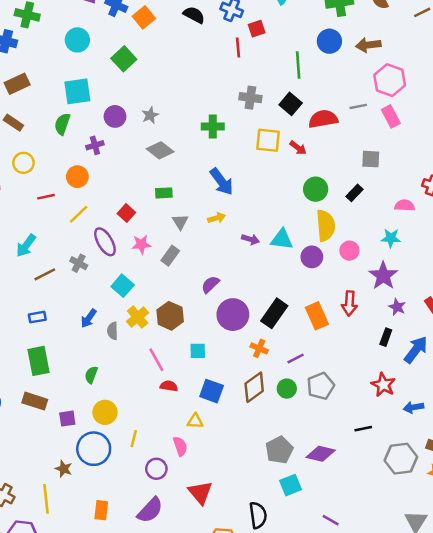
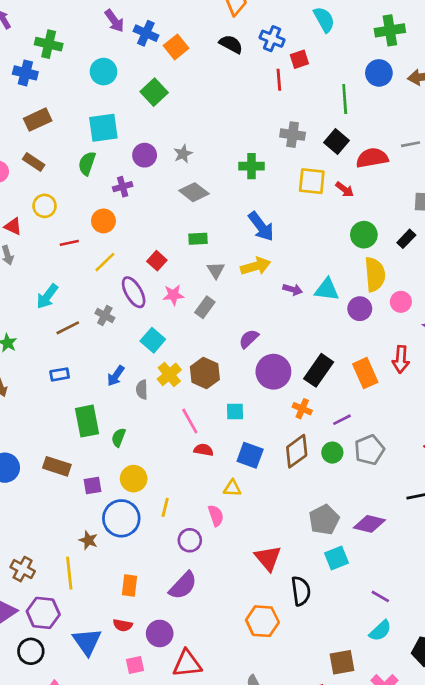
yellow arrow: (217, 218) -> (256, 266), size x1.5
green rectangle: (39, 361) -> (87, 421), moved
red triangle: (200, 493) -> (268, 558), moved

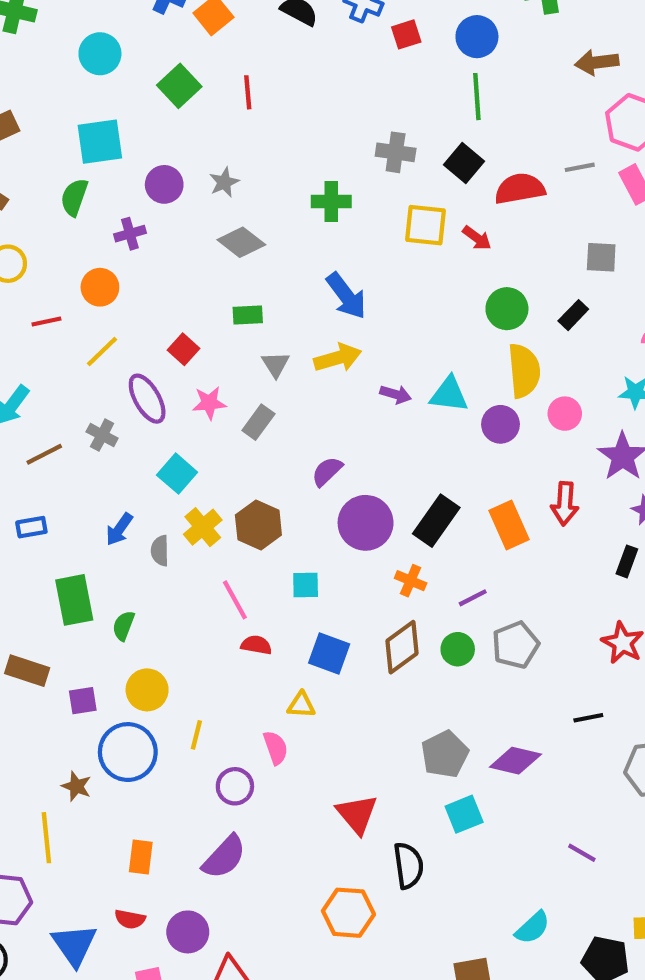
blue circle: (379, 73) -> (477, 37), moved
red line: (279, 80) -> (248, 92), moved
purple line: (380, 596) -> (582, 853), moved

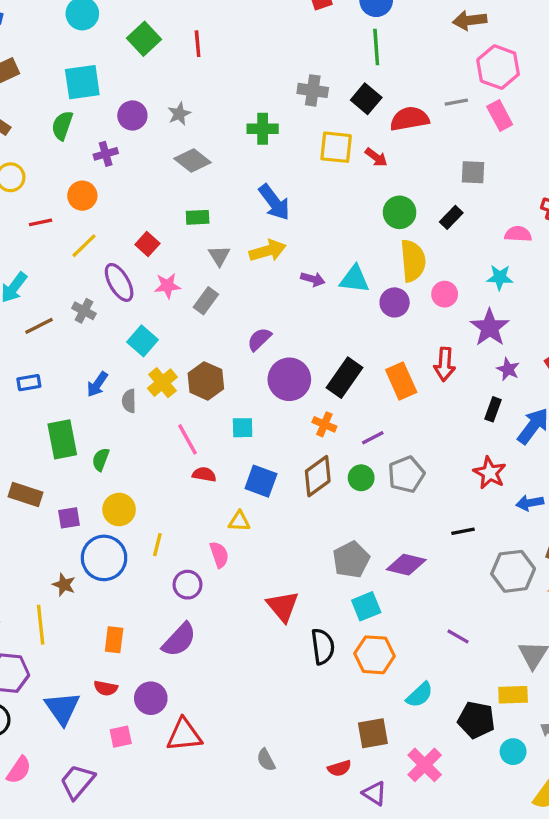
orange hexagon: (348, 913) -> (374, 655), moved

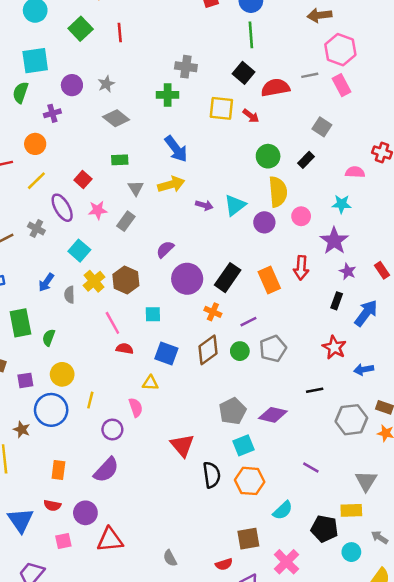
gray cross: (313, 90) -> (186, 67), moved
gray square: (473, 172) -> (322, 127), turned 30
cyan triangle: (354, 279) -> (235, 205), turned -45

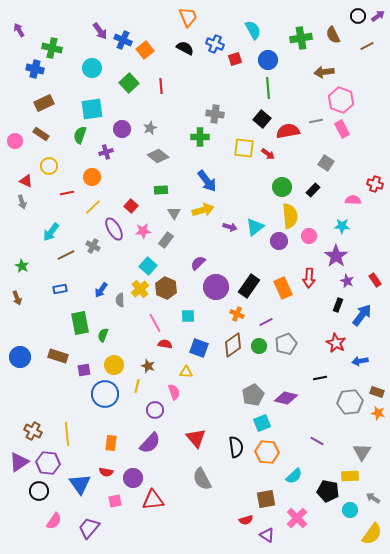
cyan square: (79, 251) -> (148, 266), moved
brown star: (22, 429) -> (148, 366), moved
red triangle: (182, 445) -> (196, 438), moved
gray semicircle: (170, 558) -> (202, 479), moved, size x1.6

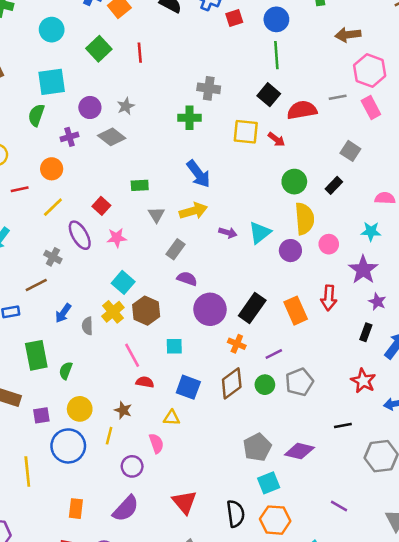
gray diamond: (158, 156) -> (112, 137), moved
gray rectangle: (166, 240) -> (176, 249), moved
brown line: (66, 255) -> (36, 285), moved
purple semicircle: (198, 263) -> (187, 279), turned 63
yellow line: (67, 434) -> (27, 471), moved

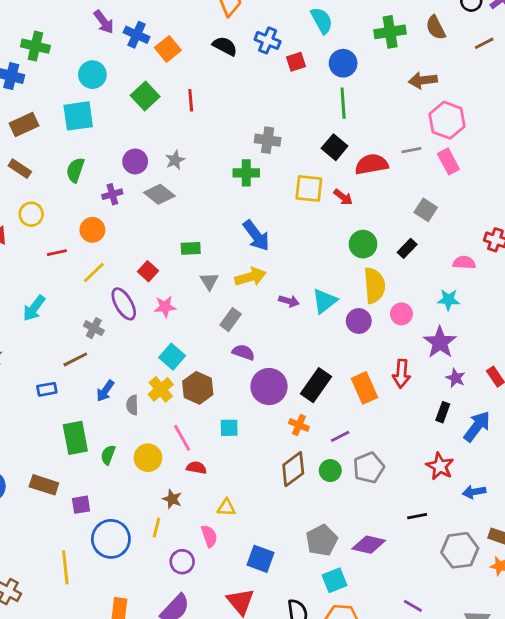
cyan square: (52, 82) -> (78, 116), moved
blue square: (188, 387) -> (260, 559), moved
yellow circle: (80, 409) -> (148, 458), moved

